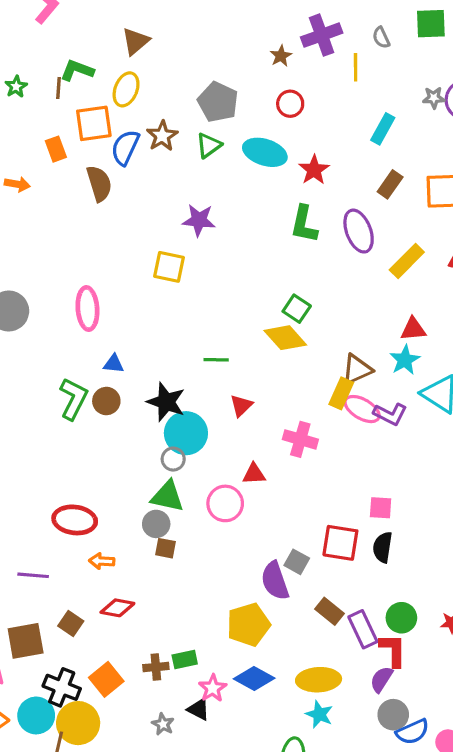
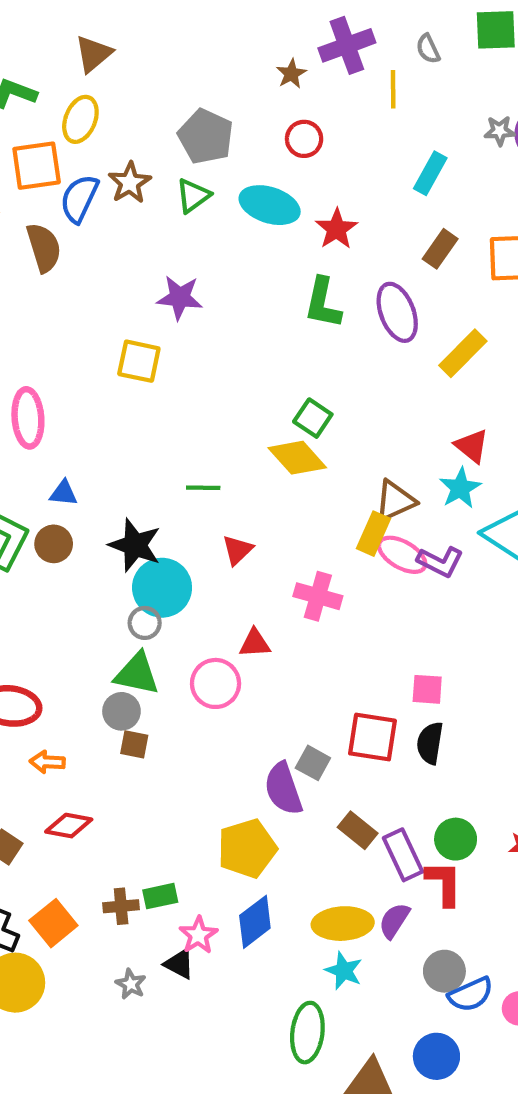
red triangle: (413, 329) -> (472, 446), turned 44
blue diamond: (254, 678) -> (255, 922), turned -66
purple semicircle: (381, 679) -> (394, 921), moved

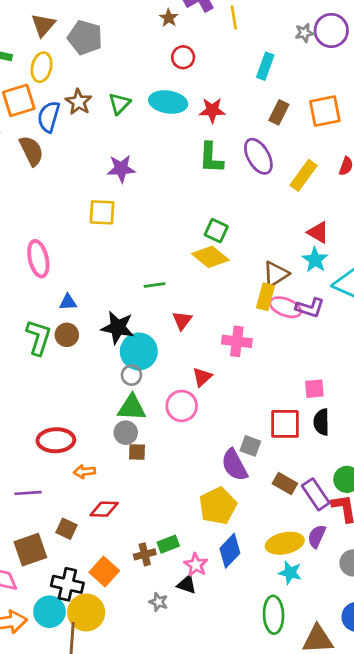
gray pentagon: (206, 136) -> (85, 38), moved
red star: (336, 229) -> (212, 110), turned -30
red triangle: (255, 643) -> (202, 377), turned -30

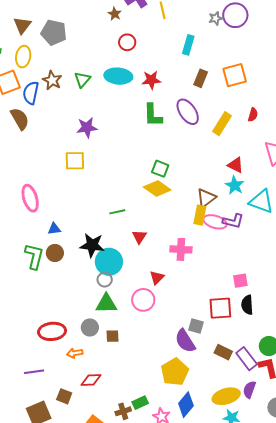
gray circle: (126, 433) -> (90, 327), moved

